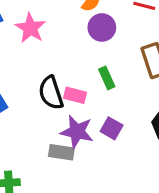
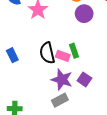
green rectangle: (107, 78) -> (74, 51), moved
gray rectangle: (61, 152) -> (60, 100), moved, turned -42

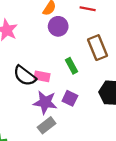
green rectangle: (74, 51) -> (72, 66), moved
black semicircle: (47, 53) -> (25, 76), turned -30

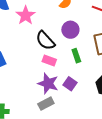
purple circle: (58, 26) -> (70, 30), moved
black semicircle: (25, 76) -> (45, 41), moved

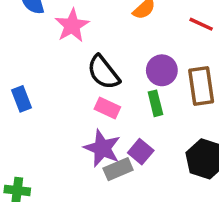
purple circle: (70, 30) -> (162, 70), moved
gray rectangle: (46, 104) -> (118, 169), moved

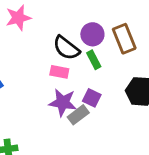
pink star: (72, 25) -> (18, 18), turned 30
black semicircle: (103, 72) -> (66, 48), moved

